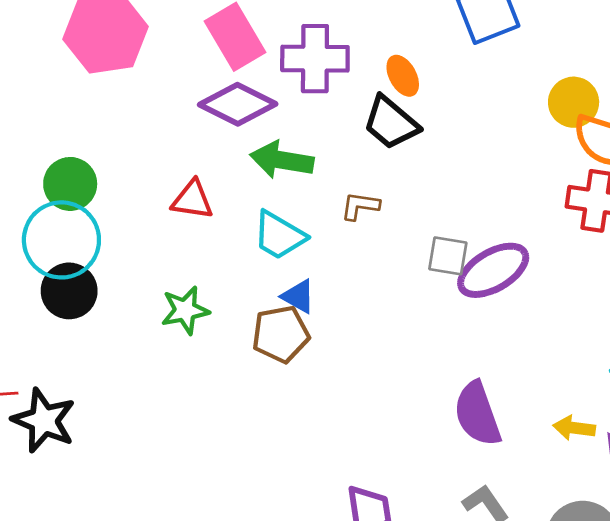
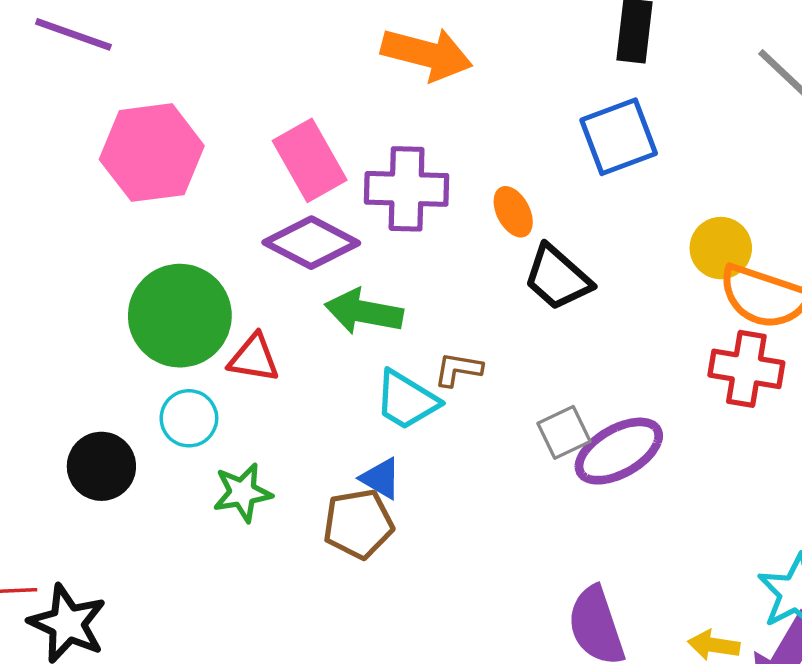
black trapezoid: (391, 123) -> (557, 278), moved
green circle: (70, 184) -> (180, 316), moved, size x1.6
cyan trapezoid: (279, 235) -> (406, 400), moved
cyan circle: (61, 240) -> (189, 418), moved, size x0.6
gray square: (448, 256) -> (564, 432), turned -36

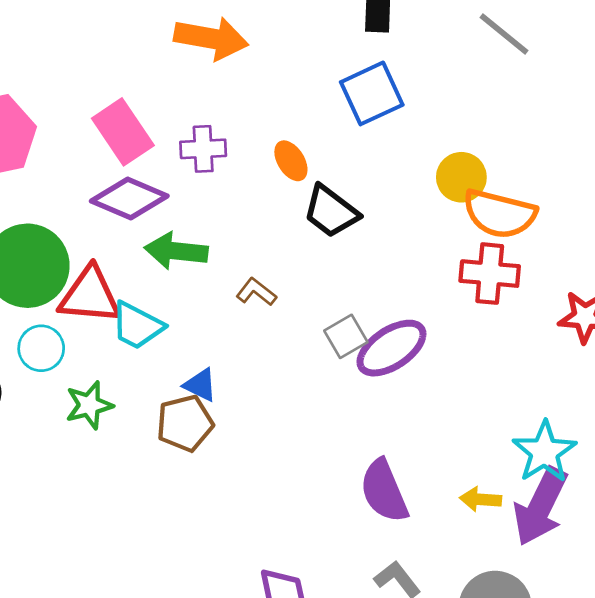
purple cross: (407, 189) -> (203, 149), size x0.7
red triangle: (254, 358) -> (90, 296), size x1.5
brown L-shape: (458, 369) -> (256, 292), turned 33
cyan trapezoid: (406, 400) -> (137, 326), moved

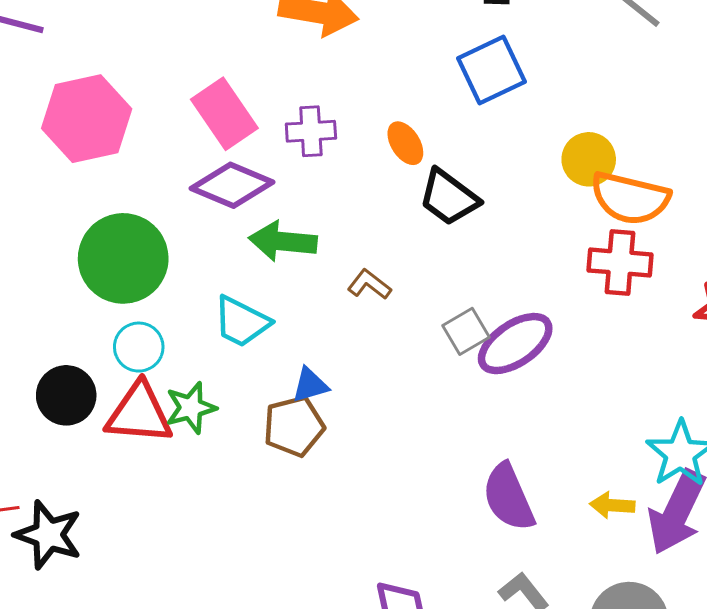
red triangle: (90, 296) -> (139, 414), moved
blue triangle: (200, 385) -> (310, 385), turned -42

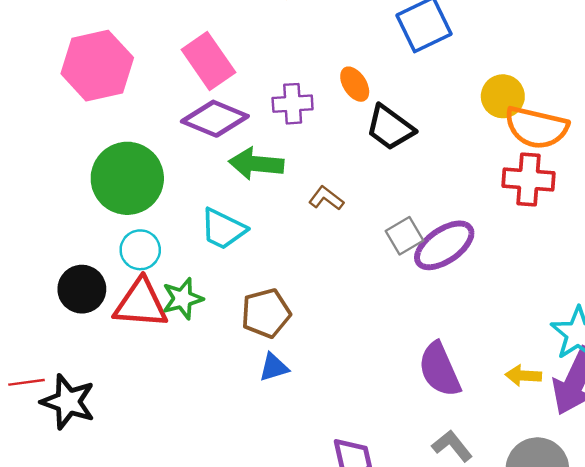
purple cross: (311, 131) -> (293, 104), moved
blue triangle: (310, 385) -> (274, 367), moved

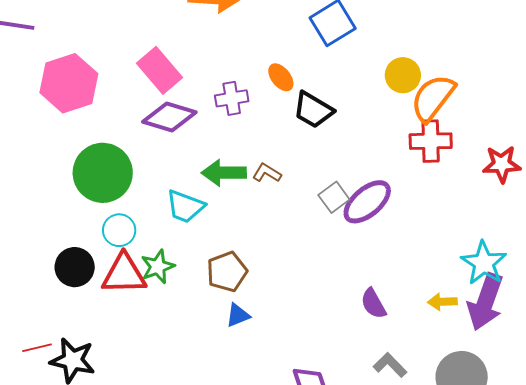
orange semicircle: (536, 127) -> (433, 98), turned 120
green arrow: (256, 164) -> (224, 173), moved
purple semicircle: (439, 370) -> (373, 304), size x0.7

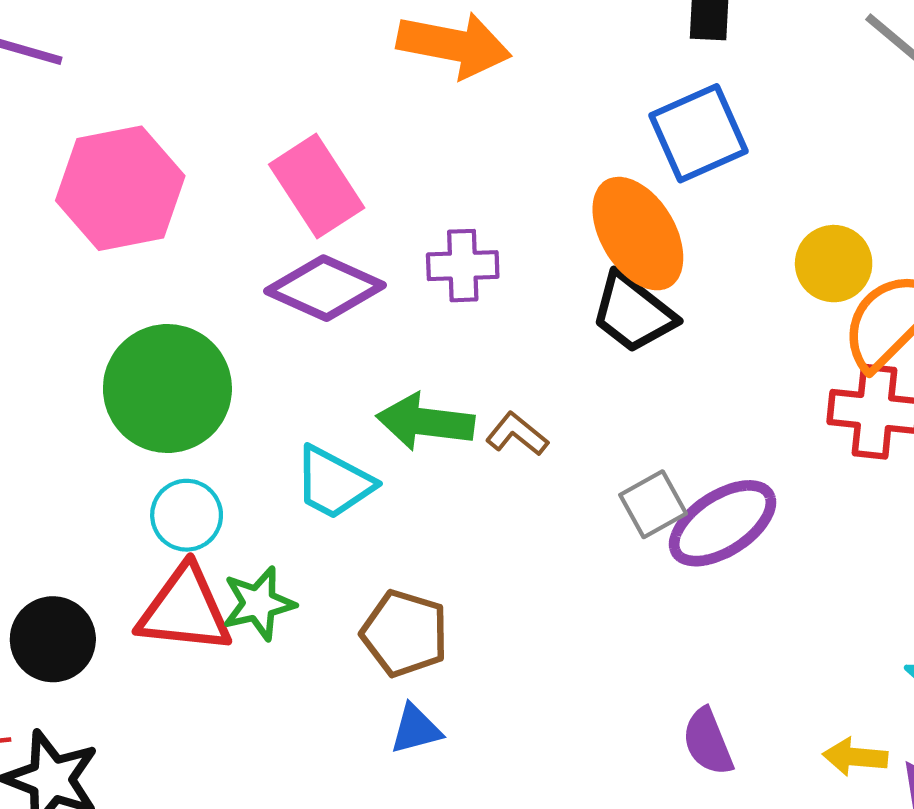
orange ellipse: (281, 77) -> (638, 234), moved, size x1.8
black circle: (75, 267) -> (53, 639), moved
brown pentagon: (227, 272) -> (405, 633), turned 30

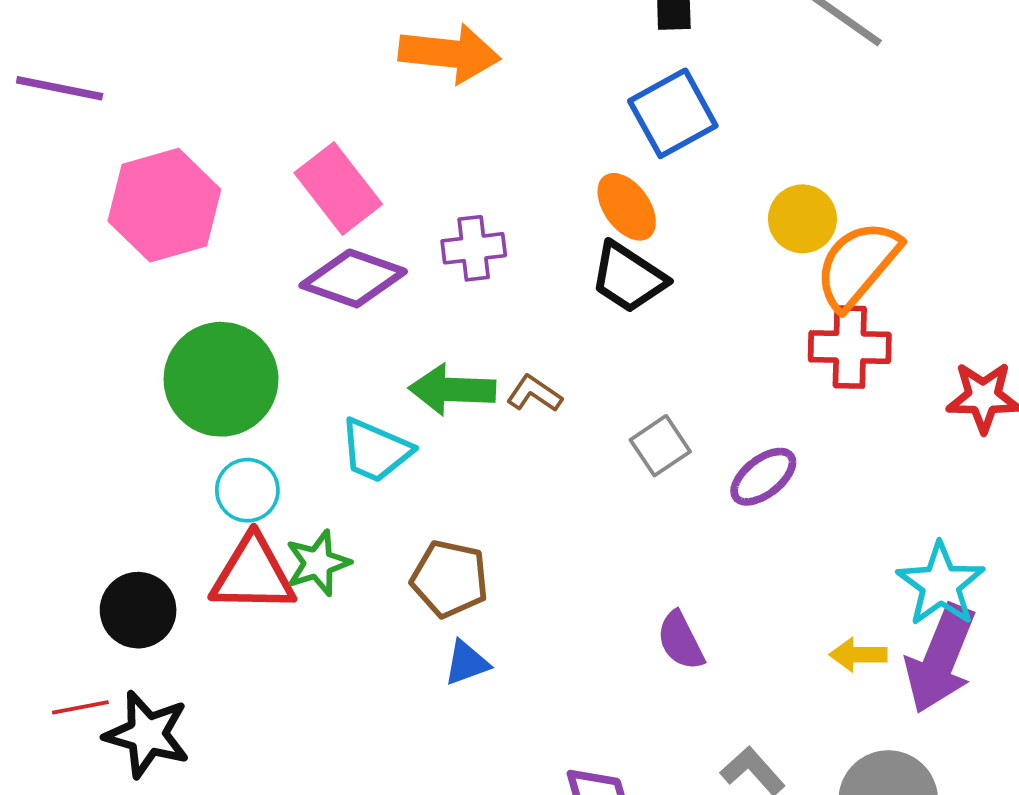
orange ellipse: (638, 234) -> (627, 207), size x0.7
purple ellipse: (723, 523) -> (763, 477), moved, size x0.7
purple semicircle: (708, 742) -> (681, 641), moved

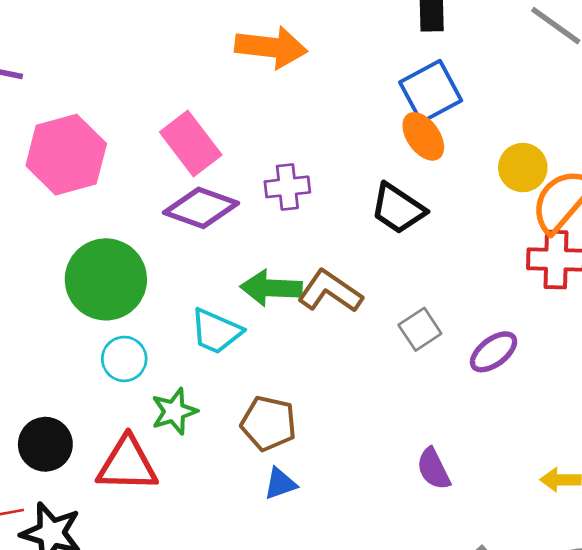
orange ellipse: (627, 207) -> (423, 136), moved
brown L-shape: (534, 394) -> (330, 291), size x1.6
red triangle: (253, 574) -> (127, 464), moved

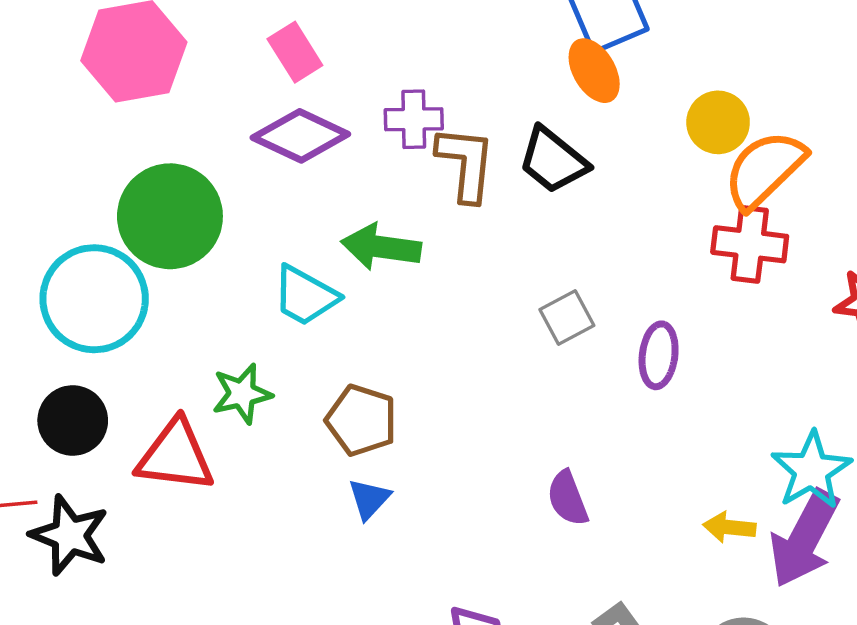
pink rectangle: (191, 144) -> (295, 52), size x0.7
brown L-shape: (330, 291) -> (466, 164), moved, turned 56
purple ellipse: (494, 352) -> (659, 355), turned -51
cyan circle: (124, 359) -> (94, 299), moved, size x1.8
blue triangle: (280, 484) -> (369, 499), turned -33

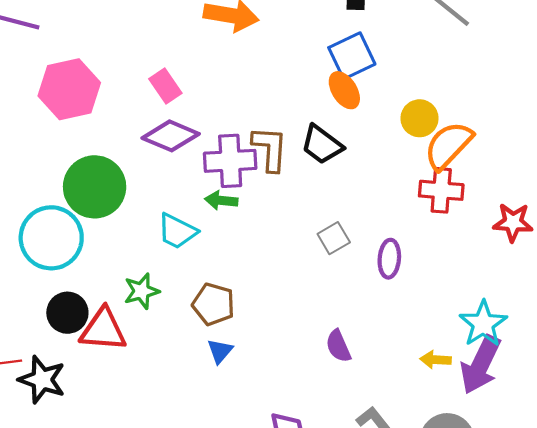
purple cross: (414, 119) -> (230, 161), moved, size x1.5
green arrow: (381, 247) -> (221, 200), size x0.7
black circle: (73, 421) -> (67, 313), moved

